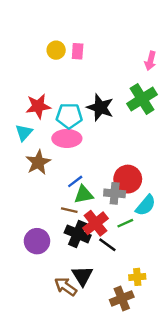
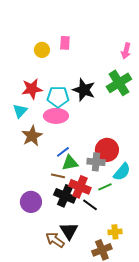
yellow circle: (56, 50) -> (42, 50), moved
red cross: (95, 223) -> (80, 187), turned -30

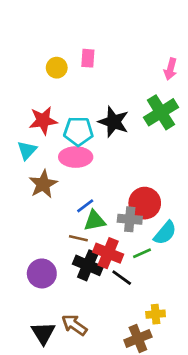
black triangle: (69, 231) -> (43, 333), moved

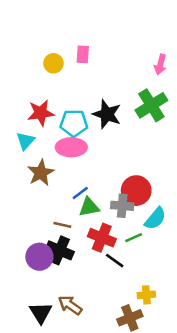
brown line: (78, 238) -> (62, 225), moved
black cross: (88, 265) -> (60, 250), moved

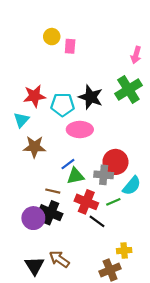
yellow circle: (53, 63) -> (52, 37), moved
pink ellipse: (71, 147) -> (80, 129), moved
brown star: (41, 173) -> (34, 147), turned 30

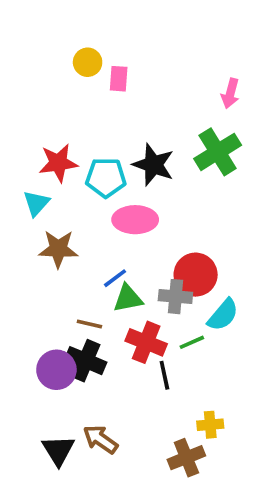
black line: (97, 221) -> (164, 375), turned 42

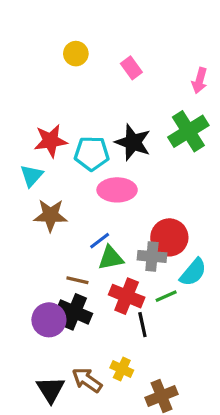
pink rectangle: (119, 79) -> (131, 68), moved, turned -40
yellow cross: (210, 425) -> (122, 369), moved, turned 30

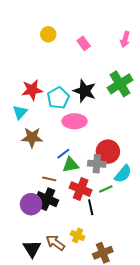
pink arrow: (199, 81) -> (125, 39), moved
cyan pentagon: (92, 153) -> (58, 98), turned -30

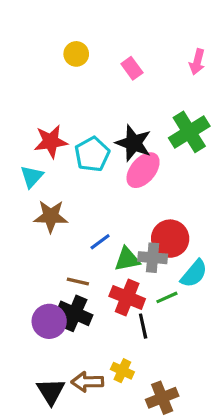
pink ellipse: (75, 121) -> (143, 170), moved, turned -50
green triangle: (70, 165) -> (127, 259), moved
brown arrow: (55, 243) -> (87, 382), turned -36

